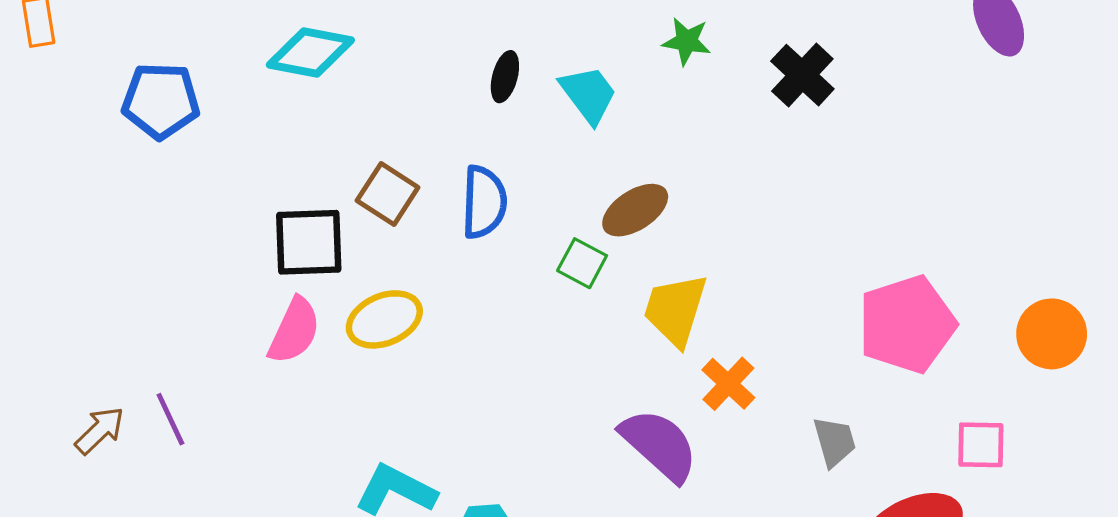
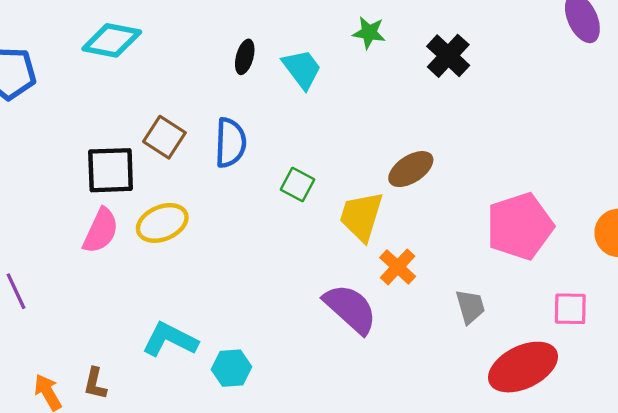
brown ellipse: (635, 210) -> (411, 169), moved

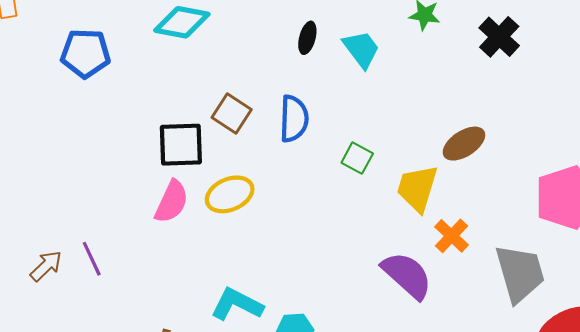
gray trapezoid: (470, 307) -> (520, 273), size x1.8

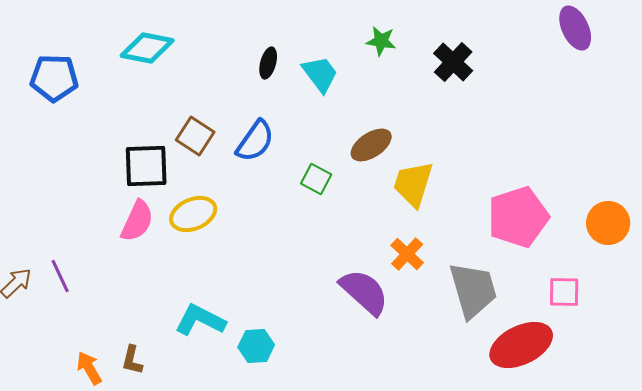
blue semicircle: (294, 119) -> (255, 141), turned 33
brown ellipse: (464, 144) -> (371, 145), moved
yellow trapezoid: (417, 188) -> (413, 184), moved

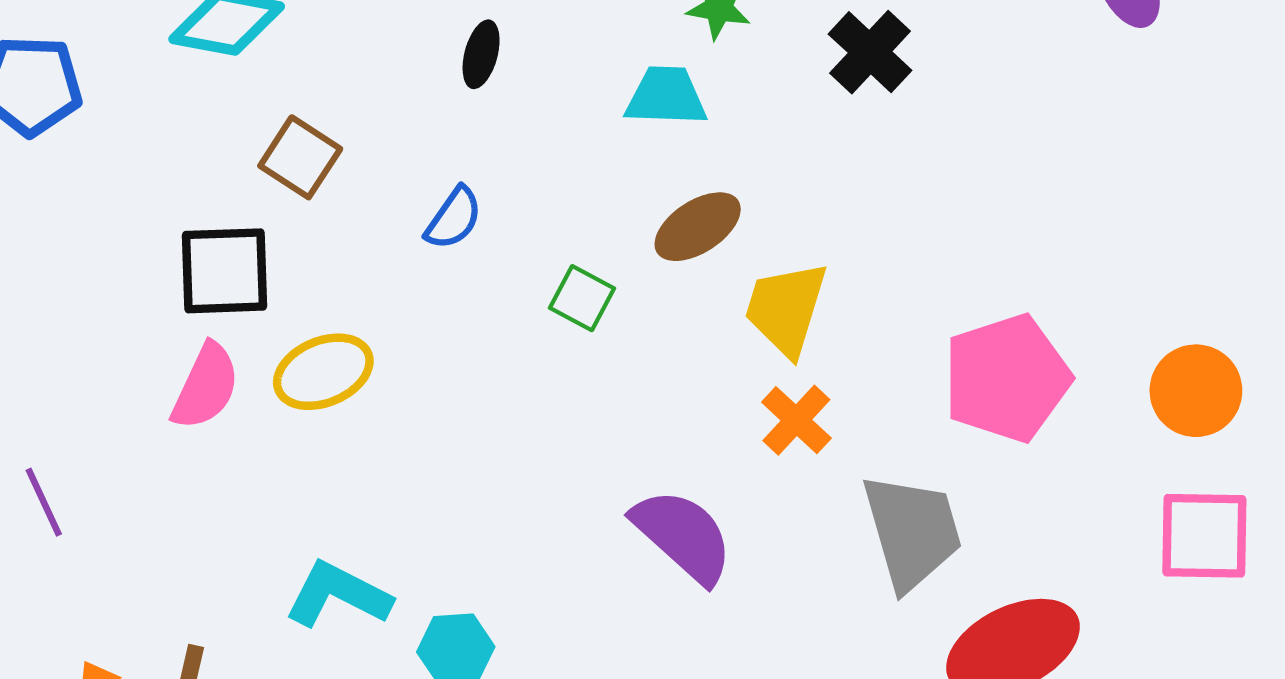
cyan trapezoid: (320, 74) -> (666, 96), moved, turned -51
brown square: (195, 136) -> (300, 157), moved
blue semicircle: (255, 141) -> (454, 218), size x0.7
orange cross: (407, 254) -> (796, 420), moved
pink square: (564, 292) -> (1204, 536), moved, size x1.4

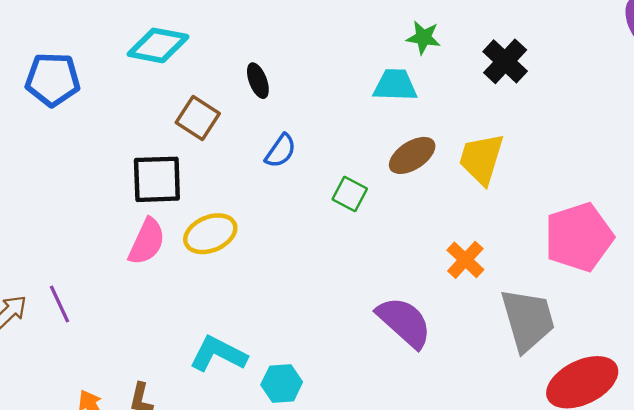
black ellipse: (481, 54) -> (258, 81), moved, turned -36
yellow trapezoid: (786, 309) -> (481, 159), moved

